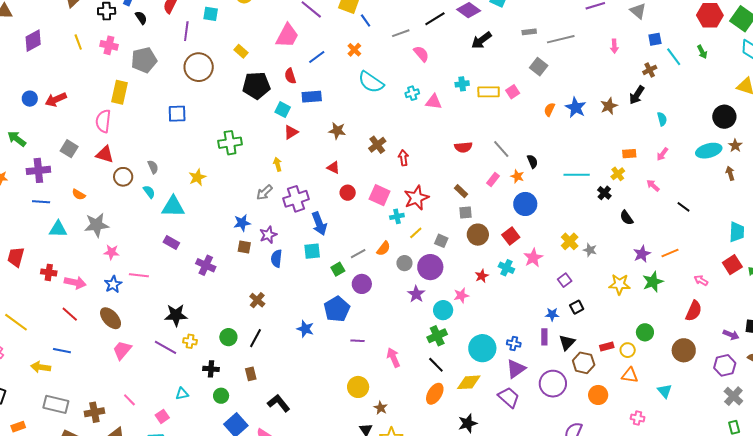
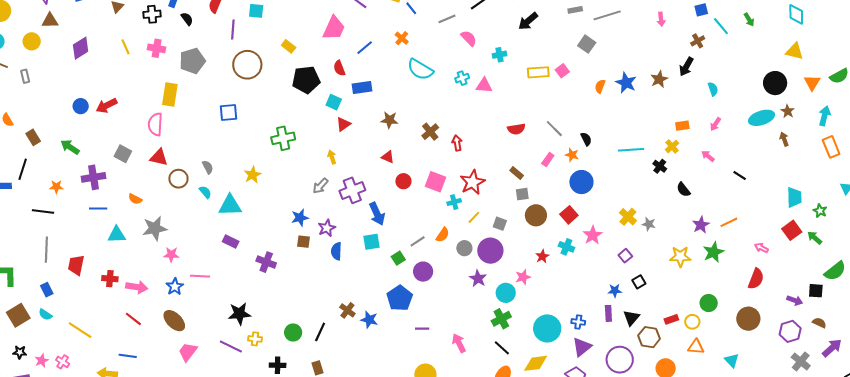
cyan cross: (462, 84) -> (499, 55), moved
brown cross: (257, 300) -> (347, 310), moved

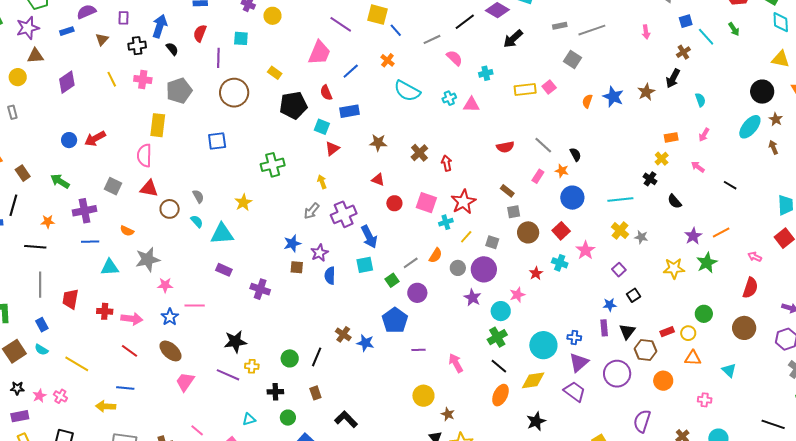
cyan ellipse: (762, 118) -> (750, 127), turned -30
cyan line: (631, 150) -> (620, 200), moved

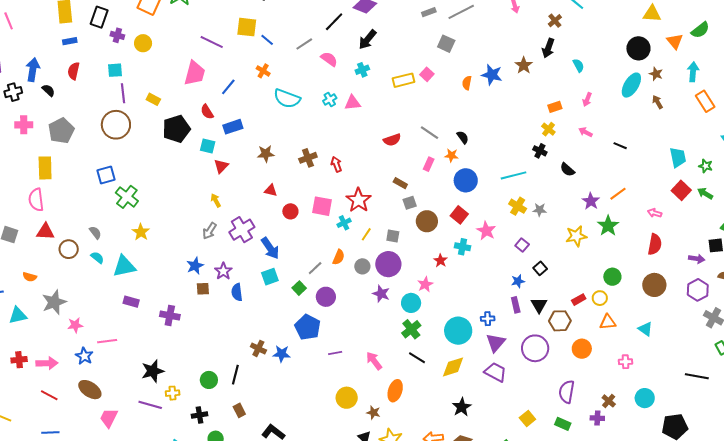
black arrow: (513, 39) -> (367, 40), moved
purple line: (218, 58) -> (123, 93), moved
brown cross: (419, 153) -> (308, 158), turned 30
green cross: (273, 165) -> (127, 197), moved, turned -30
orange ellipse: (500, 395) -> (395, 391), moved

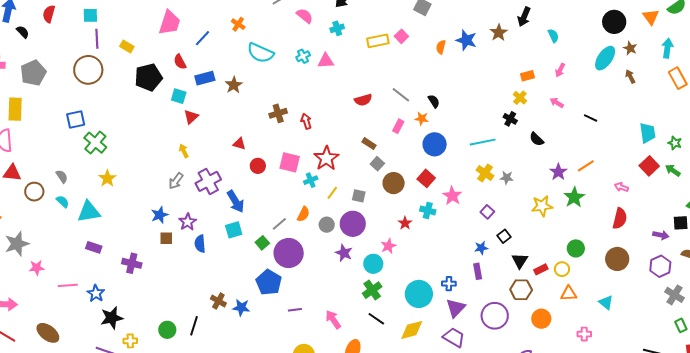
brown star: (266, 154) -> (234, 85), moved, turned -30
gray square: (410, 203) -> (377, 164), turned -32
purple circle: (326, 297) -> (289, 253), size x1.5
black triangle: (539, 305) -> (520, 261), moved
blue star: (84, 356) -> (96, 293), moved

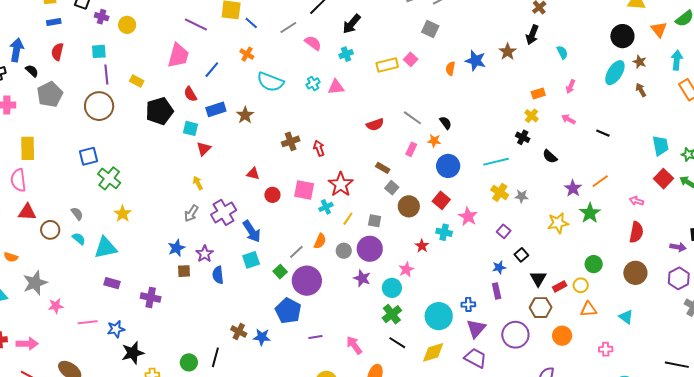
gray pentagon: (33, 73) -> (50, 94), moved
blue star: (96, 293) -> (116, 329), turned 30

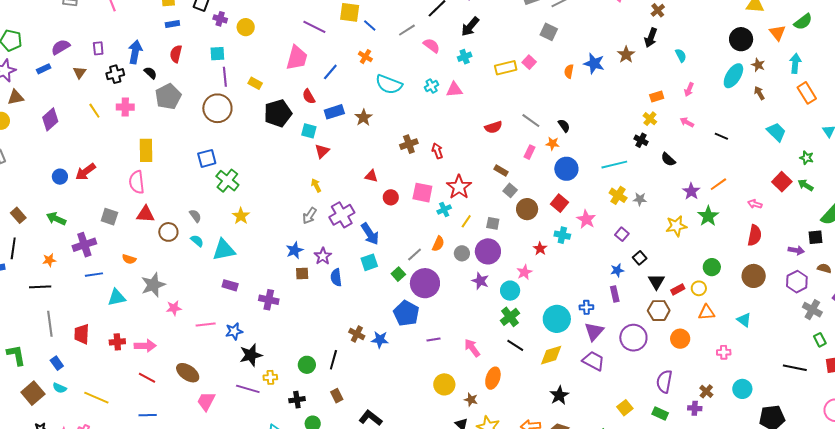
cyan trapezoid: (660, 146) -> (776, 132), moved, turned -35

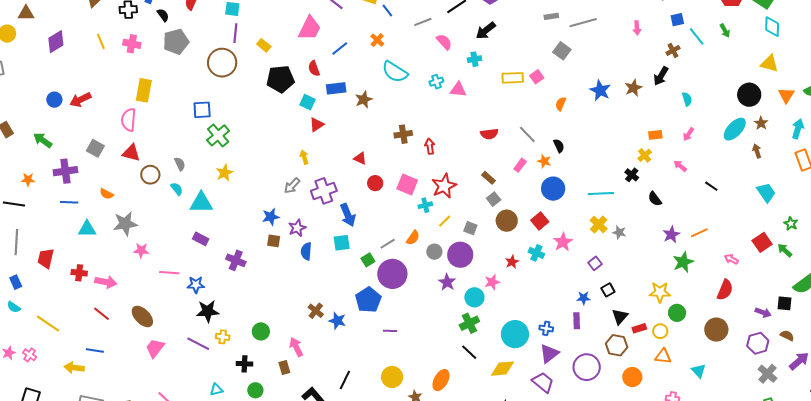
orange semicircle: (569, 71) -> (561, 104), moved
yellow star: (676, 226) -> (660, 292), moved
pink arrow: (472, 348) -> (296, 347), moved
black line: (333, 360) -> (345, 380), moved

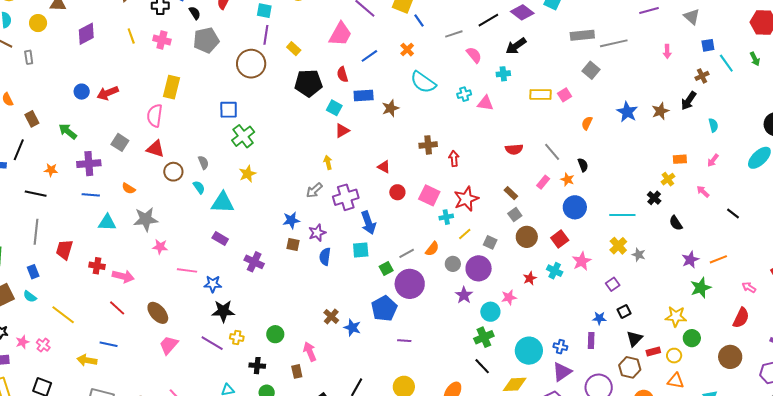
gray rectangle: (551, 16) -> (582, 35), size x1.6

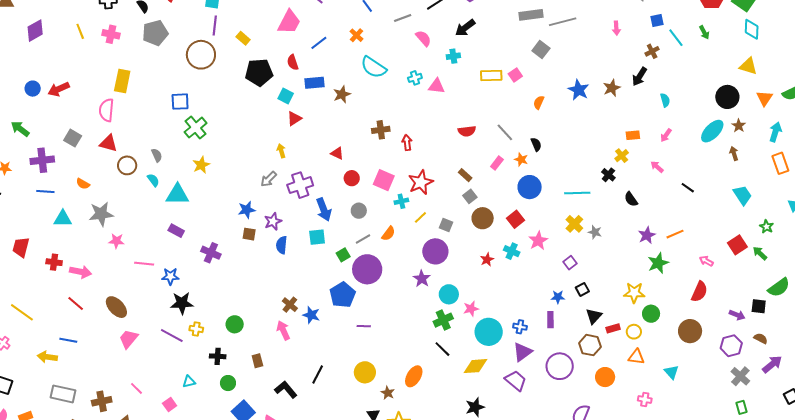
gray circle: (453, 264) -> (359, 211), moved
pink star: (509, 297) -> (471, 309), moved
pink arrow: (310, 352) -> (283, 330), moved

